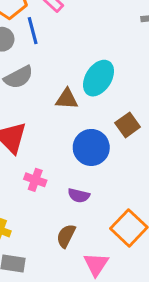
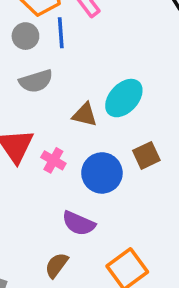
pink cross: (35, 180) -> (53, 160), moved
purple semicircle: (79, 196) -> (79, 223), size x1.4

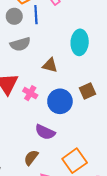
cyan ellipse: (124, 98) -> (80, 42), moved, turned -40

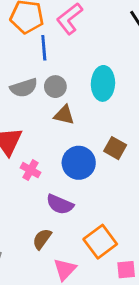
gray circle: (14, 16) -> (55, 87), moved
brown square: (87, 91) -> (115, 148), turned -35
pink cross: (30, 93) -> (30, 170), moved

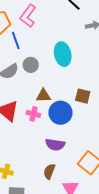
brown triangle: (64, 115) -> (43, 96), moved
pink cross: (30, 170) -> (33, 114), moved

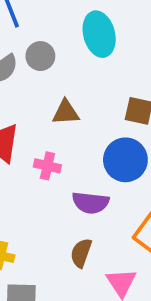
blue circle: (60, 113) -> (125, 160), moved
pink cross: (33, 114) -> (47, 166), moved

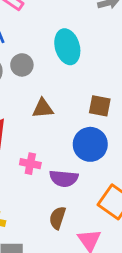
pink cross: (47, 166) -> (30, 164), moved

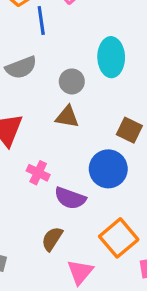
gray circle: (22, 65) -> (72, 81), moved

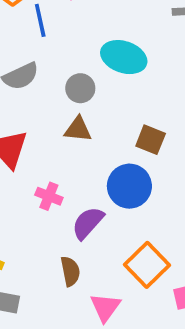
cyan ellipse: (111, 57) -> (124, 57), turned -66
purple semicircle: (70, 198) -> (88, 223), turned 116
brown semicircle: (52, 239) -> (70, 271), turned 140

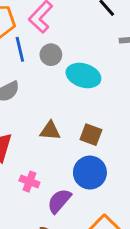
gray circle: (80, 88) -> (51, 55), moved
brown square: (151, 140) -> (91, 135), moved

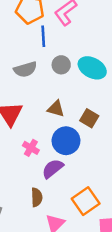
gray circle: (51, 55) -> (61, 65), moved
blue circle: (90, 173) -> (66, 141), moved

